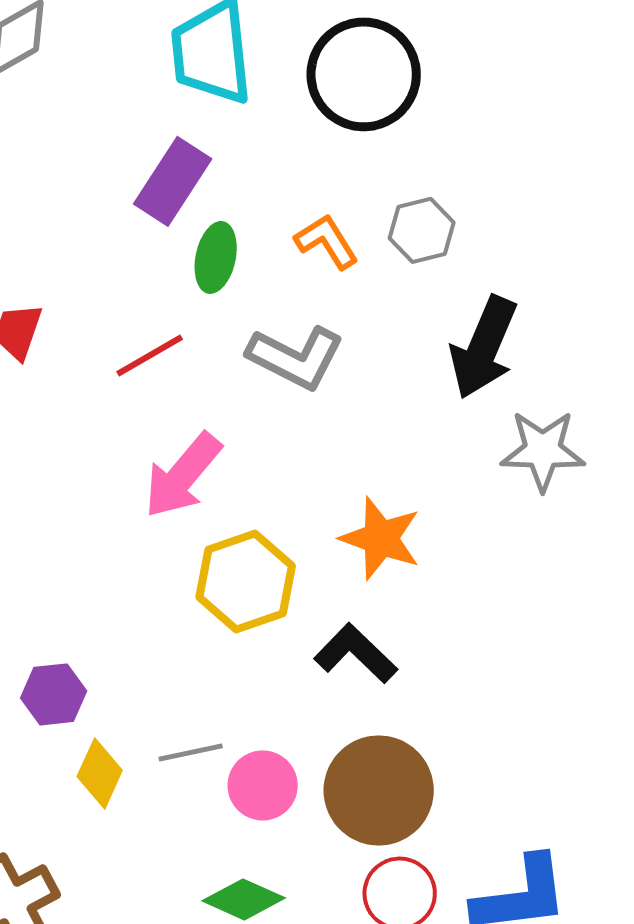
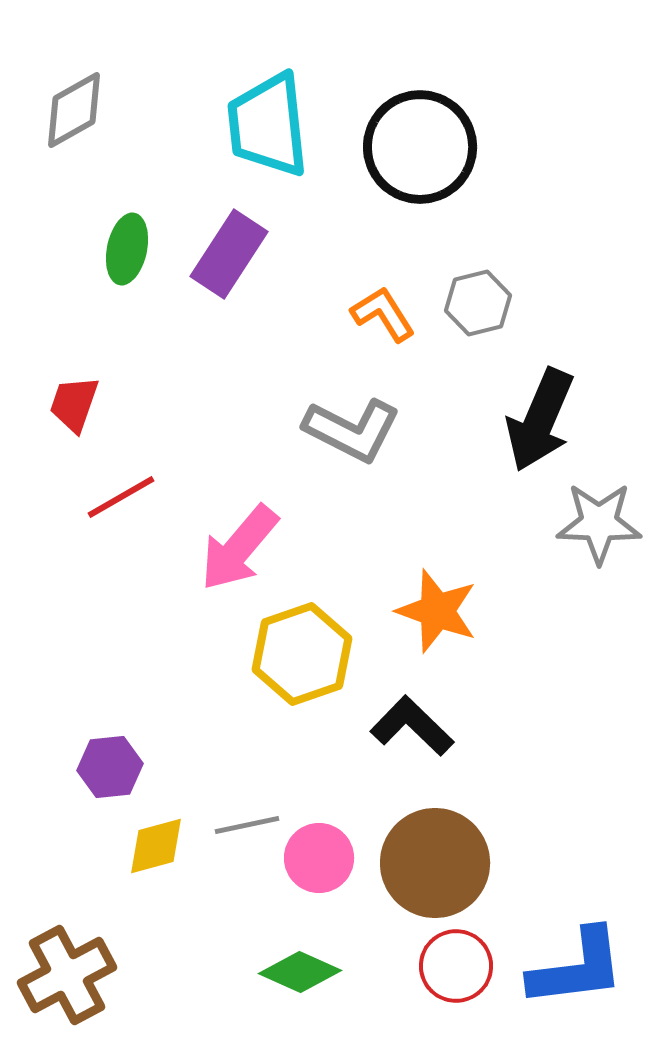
green ellipse: (216, 257) -> (127, 249), moved
red line: (150, 355) -> (121, 497), moved
yellow diamond: (100, 773) -> (156, 846), turned 50

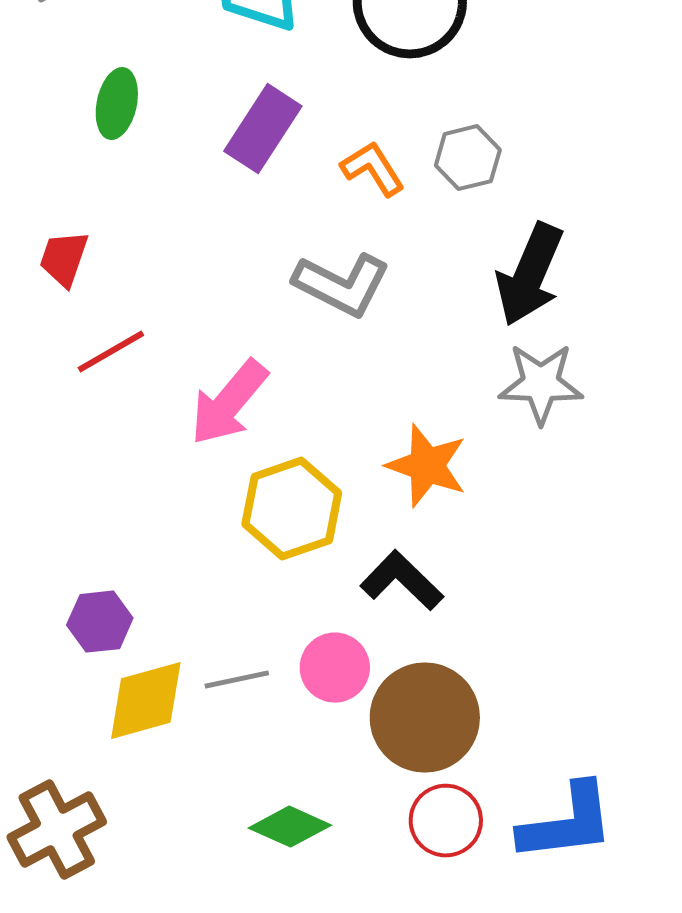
purple rectangle: (229, 254) -> (263, 129), moved
gray star: (599, 523) -> (541, 384), moved
yellow diamond: (156, 846) -> (146, 701), size x1.4
pink circle: (319, 858) -> (335, 668), moved

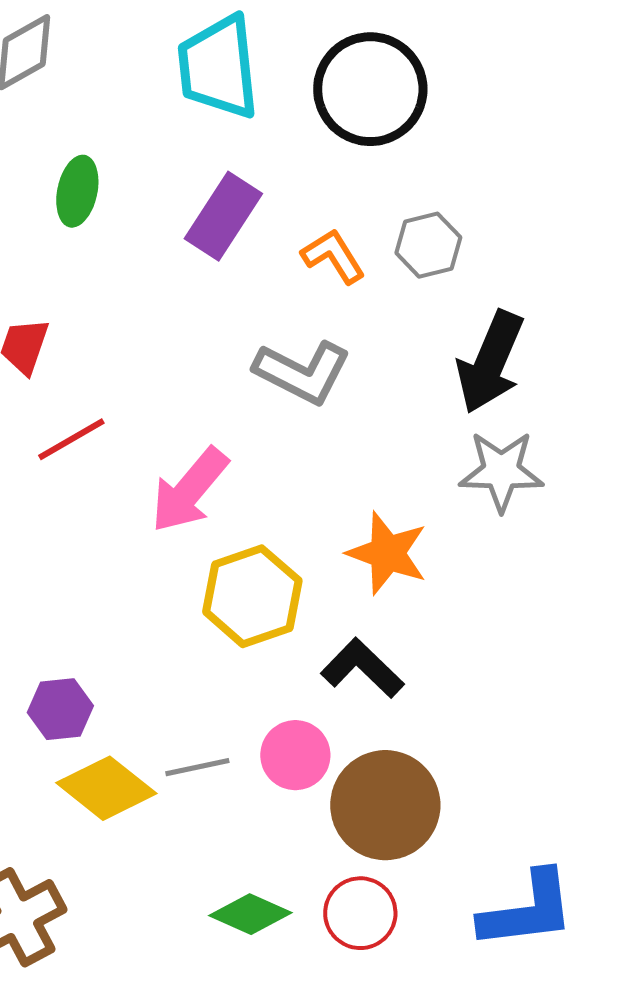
yellow diamond: (146, 701) -> (106, 788), turned 54
red circle: (446, 821) -> (360, 913), moved

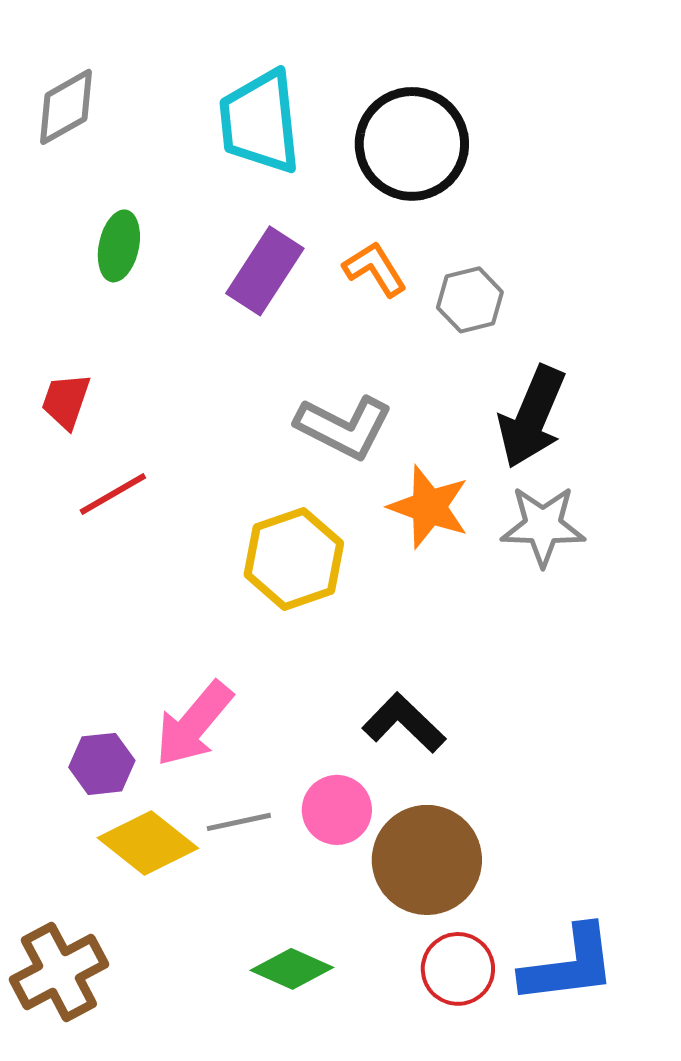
orange L-shape: (333, 256) -> (375, 269), moved
pink arrow: (189, 490) -> (194, 724), moved
orange star: (387, 553) -> (429, 507), moved
yellow hexagon: (252, 596) -> (294, 559), moved
red circle: (360, 913) -> (458, 969), moved

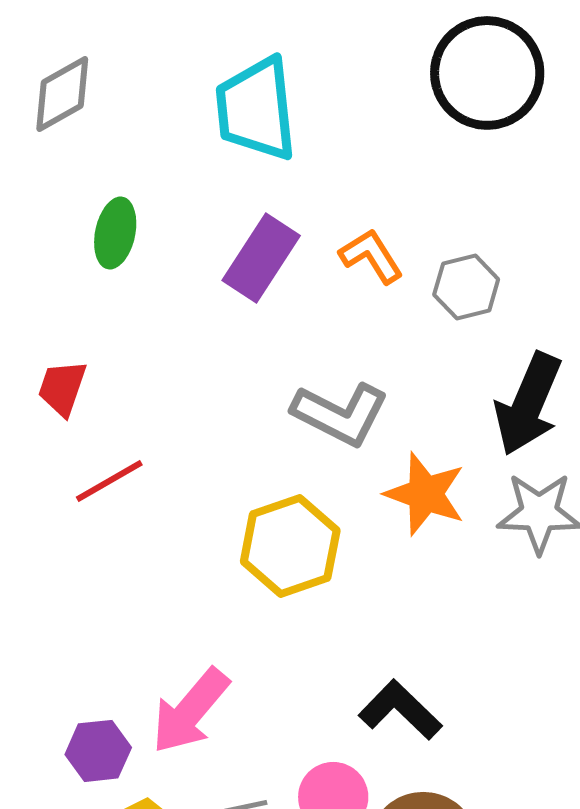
black circle: (412, 144) -> (487, 73), moved

